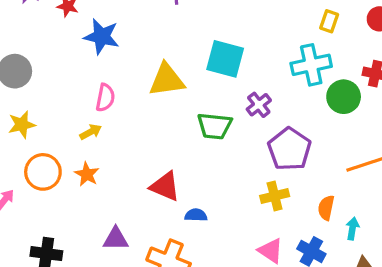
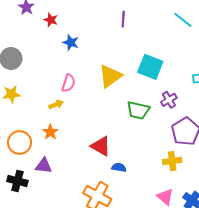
blue star: (102, 36) -> (71, 42), size x0.7
yellow triangle: (167, 80) -> (110, 76), turned -35
orange circle: (43, 172) -> (20, 142), moved
purple triangle: (116, 239) -> (44, 166), moved

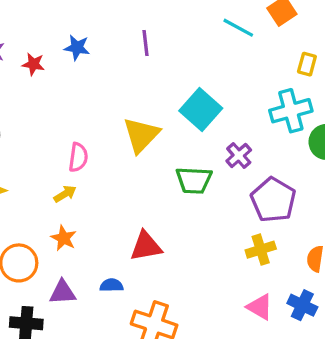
blue star: (71, 42) -> (77, 48), moved
cyan square: (150, 67) -> (201, 110), turned 30
red triangle: (101, 146) -> (146, 246), turned -30
blue semicircle: (119, 167) -> (111, 285), moved

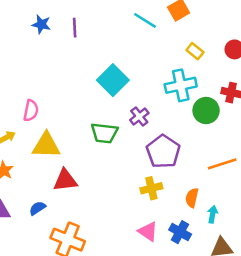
blue star: (77, 48) -> (41, 24), moved
yellow rectangle: (307, 64) -> (195, 51), turned -70
yellow triangle: (141, 135) -> (46, 145), moved, turned 44
pink semicircle: (78, 157) -> (31, 111), moved
blue semicircle: (111, 285) -> (37, 208), turned -35

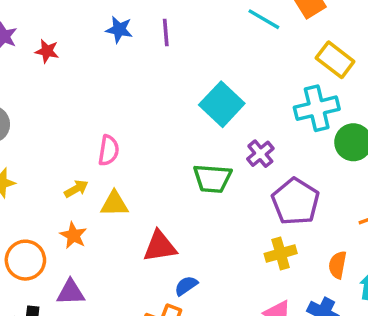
yellow rectangle: (195, 51) -> (335, 60), size x1.5
yellow triangle: (46, 145) -> (114, 204), moved, size x0.7
blue semicircle: (37, 208) -> (186, 286), moved

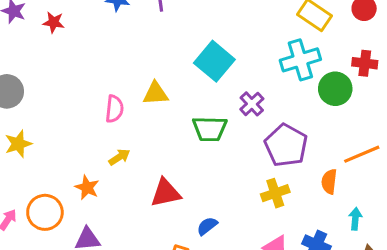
yellow arrow: (76, 189) -> (119, 157), moved
yellow triangle: (114, 204) -> (156, 93), moved
orange semicircle: (338, 265) -> (329, 182), moved
blue semicircle: (186, 286) -> (207, 226), moved

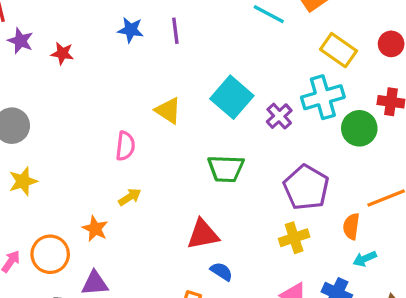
yellow triangle: (156, 93) -> (168, 111), moved, turned 36
purple cross: (252, 104) -> (279, 116), moved
red triangle: (166, 193) -> (203, 234), moved
cyan arrow: (355, 219) -> (365, 259), moved, turned -120
blue semicircle: (207, 226) -> (221, 271), turned 70

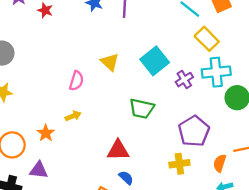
yellow rectangle: (339, 50) -> (207, 39), moved

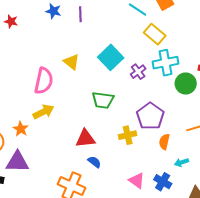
pink semicircle: (76, 81) -> (44, 81), size x1.5
yellow arrow: (73, 116) -> (43, 112), size x1.5
orange semicircle: (220, 163) -> (164, 142), moved
yellow cross: (179, 164) -> (128, 135), moved
purple triangle: (39, 170) -> (17, 162), size x1.4

